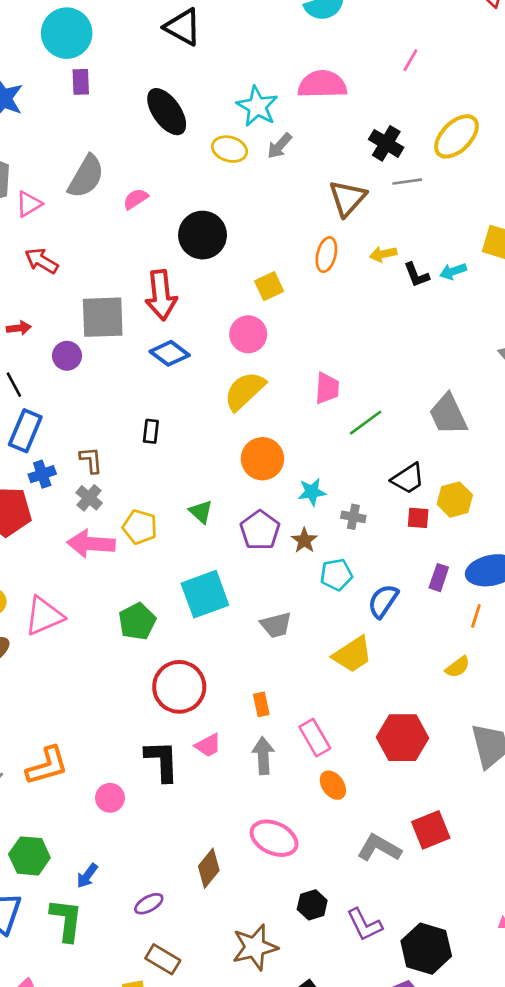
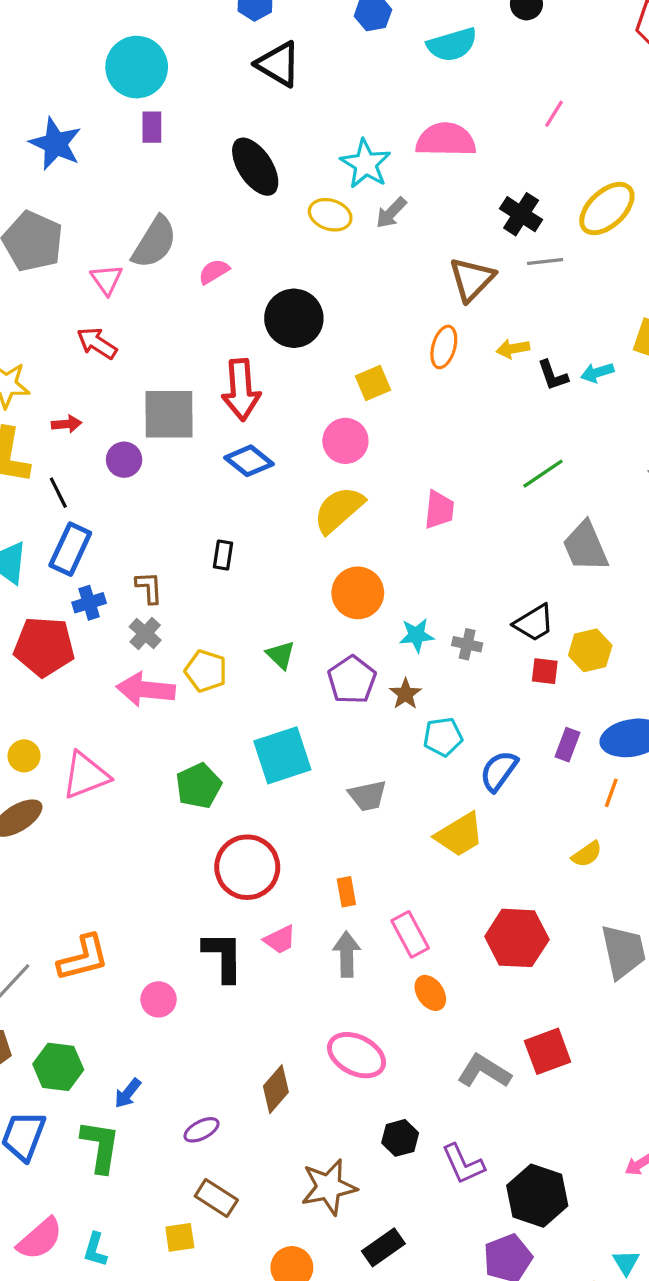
pink triangle: (29, 204) -> (107, 279), moved, turned -36
green line: (366, 423) -> (543, 474), moved
gray cross: (353, 517) -> (467, 644), moved

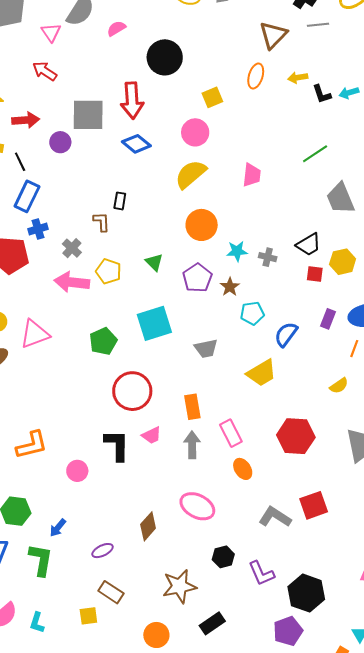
red arrow: (67, 424) -> (26, 120), size x1.5
brown L-shape: (149, 588) -> (102, 222), moved
orange rectangle: (346, 892) -> (192, 407), size x1.4

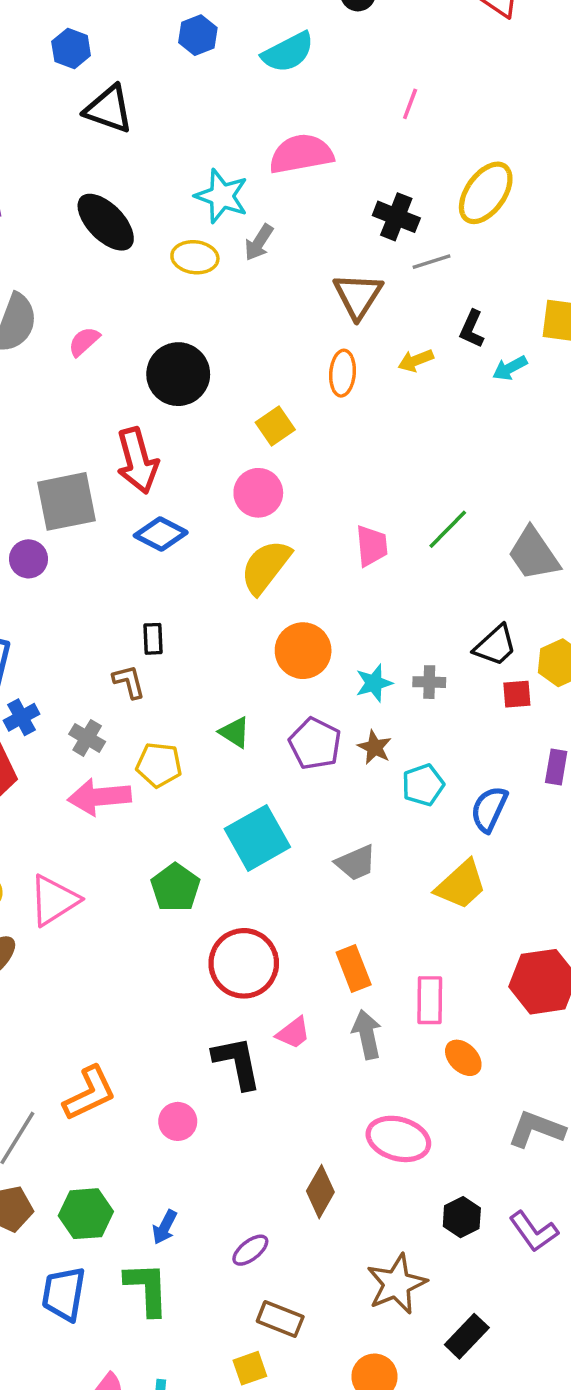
black L-shape: (322, 94) -> (472, 329), moved, turned 55
green line: (315, 154) -> (448, 529), moved
pink rectangle: (231, 433) -> (430, 1000), turned 40

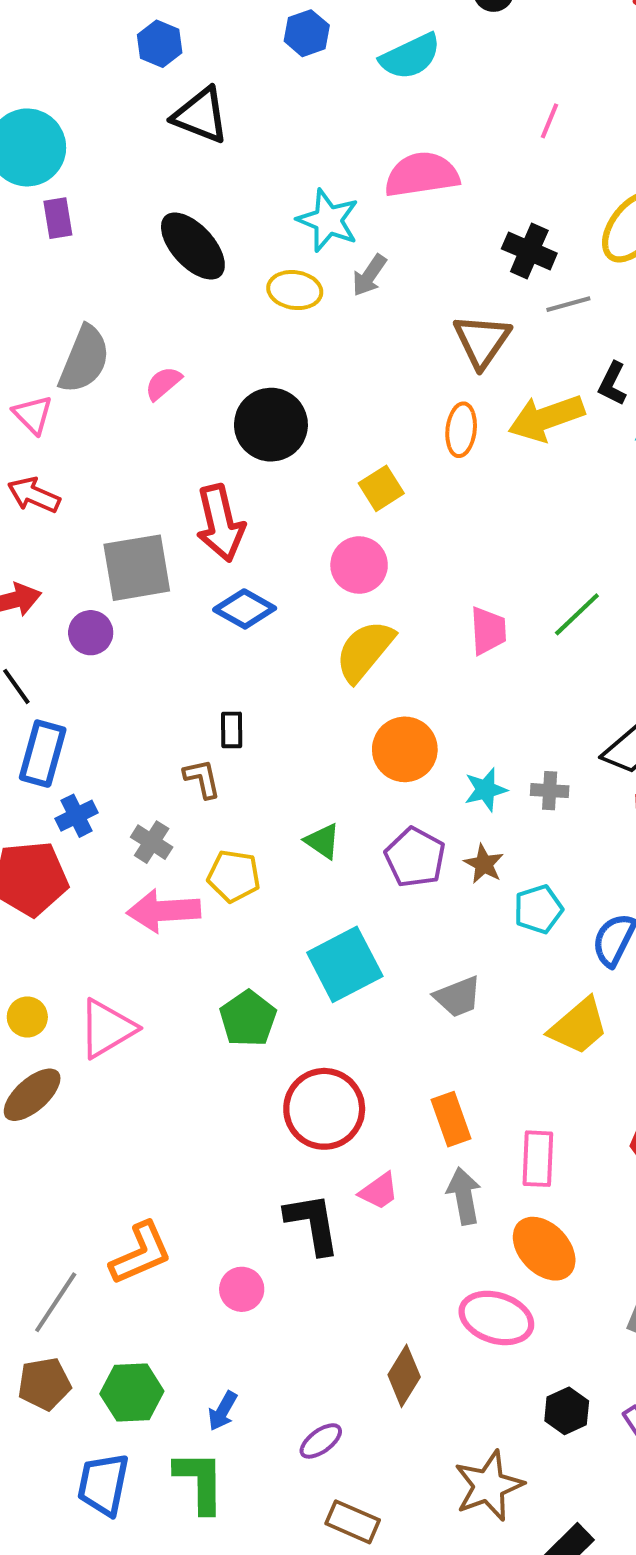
yellow arrow: (416, 360) -> (546, 418), size x1.8
orange ellipse: (463, 1058) -> (544, 1249), moved, size x1.5

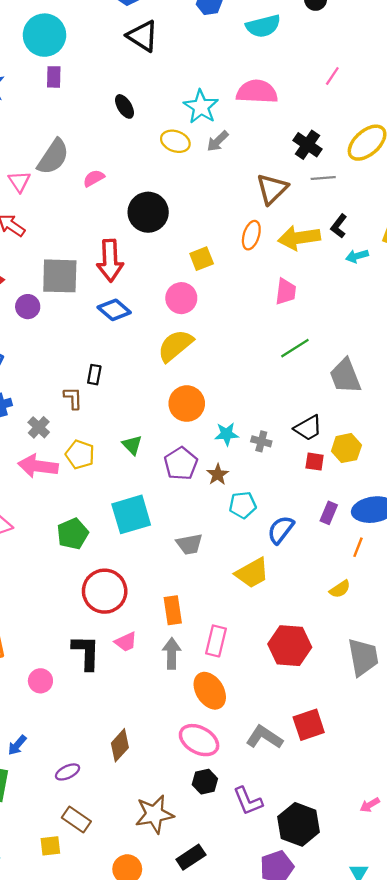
black ellipse: (193, 246) -> (124, 106), size x0.6
pink trapezoid: (488, 631) -> (286, 291), moved
pink ellipse: (496, 1318) -> (199, 740), moved

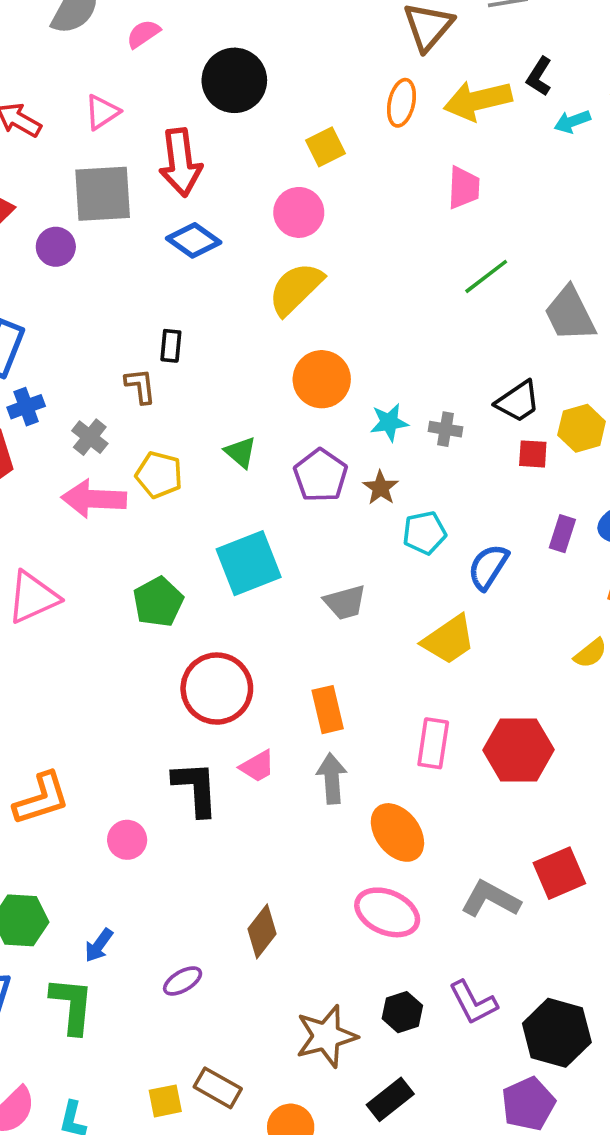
pink triangle: (19, 181) -> (102, 112), moved, turned 35
pink rectangle: (216, 641) -> (433, 743), moved
black hexagon: (205, 782) -> (402, 1012), moved
brown rectangle: (76, 819) -> (218, 1088), moved

